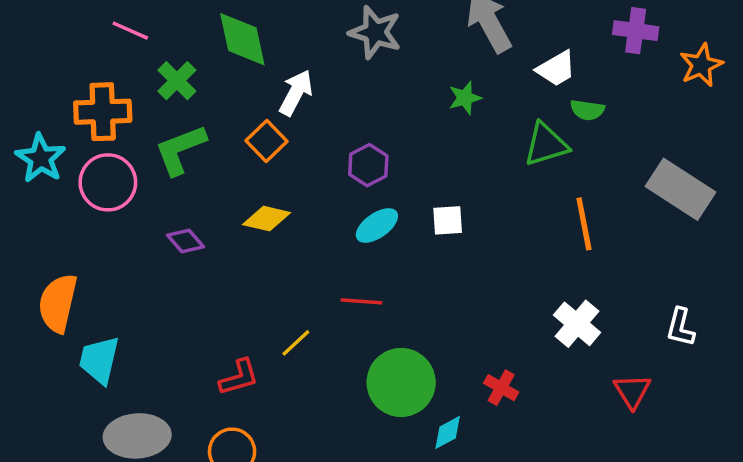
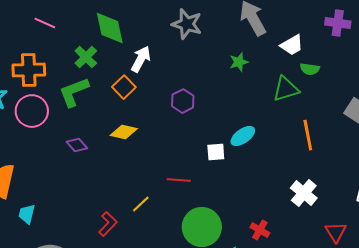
green cross: (177, 81) -> (86, 57), moved
white square: (448, 220) -> (216, 152), moved
cyan ellipse: (377, 225) -> (243, 136), moved
cyan trapezoid: (99, 360) -> (27, 214), size x0.7
red L-shape: (239, 377) -> (108, 224), turned -30

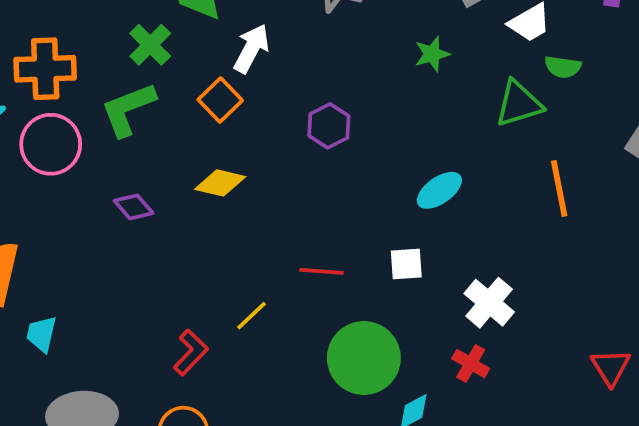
white square: (216, 152) -> (406, 264), moved
white cross: (304, 193) -> (489, 303), moved

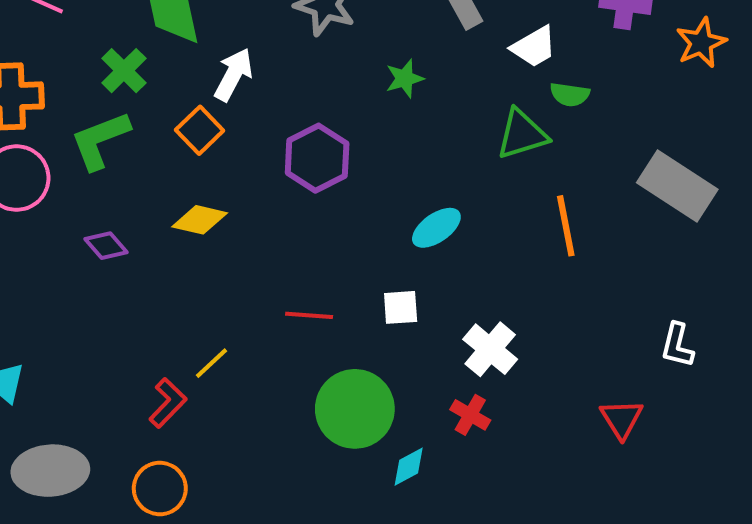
green star: (432, 54) -> (405, 79), moved
purple hexagon: (329, 126) -> (317, 158), size x1.4
yellow line: (251, 316) -> (212, 363), moved

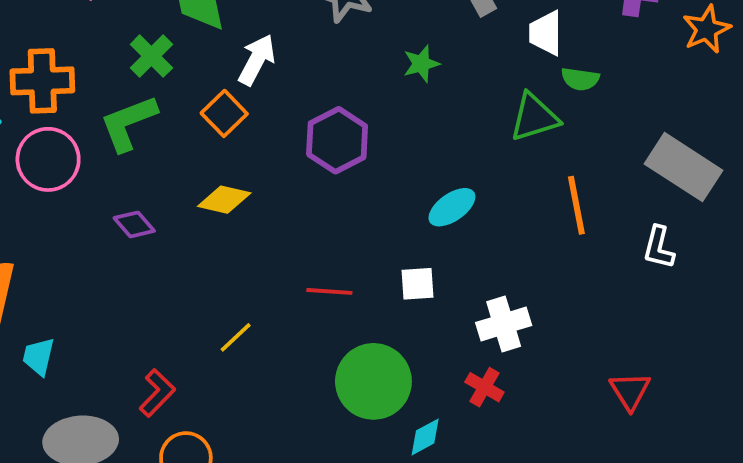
white trapezoid: (534, 47) -> (546, 33), turned 120
white L-shape: (677, 345) -> (659, 247), moved
white cross: (490, 349) -> (504, 324), turned 33
red L-shape: (168, 403) -> (157, 393), moved

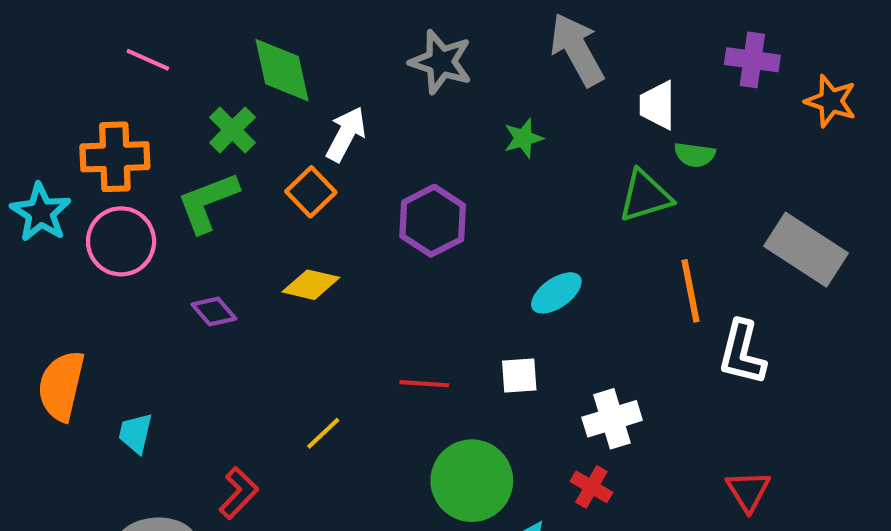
orange star: (707, 29) -> (831, 101), turned -30
white L-shape: (659, 247) -> (742, 353), moved, size x1.4
cyan trapezoid: (39, 357) -> (136, 433), moved

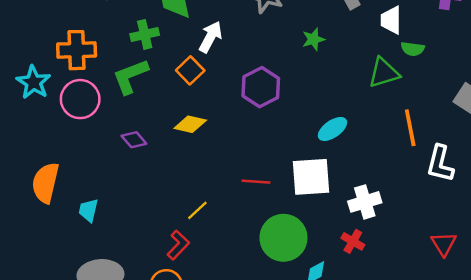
green cross: (232, 130) -> (145, 34), turned 32
white square: (519, 375) -> (311, 177), size x1.8
red L-shape: (239, 493) -> (178, 245), moved

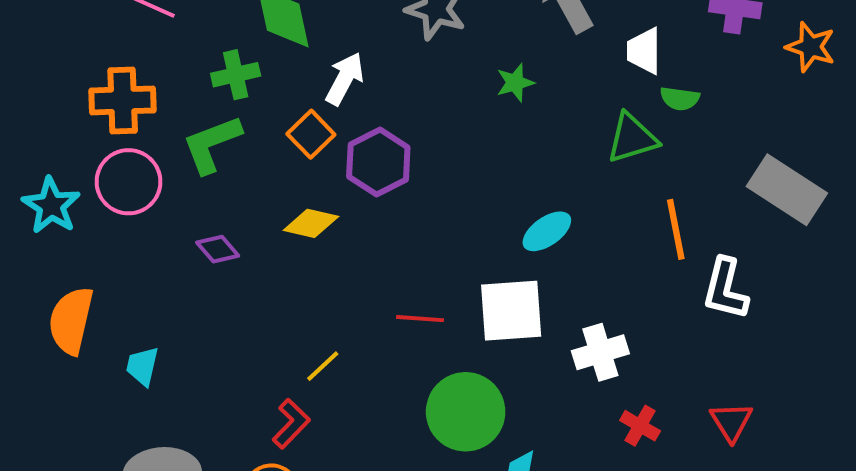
cyan star: (33, 82) -> (51, 206), moved
purple hexagon: (261, 87) -> (378, 162), moved
red cross: (353, 241) -> (640, 426), moved

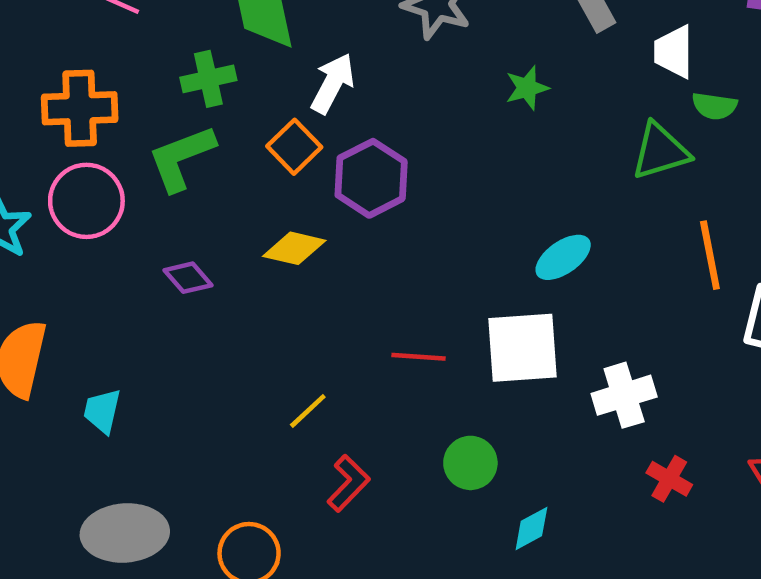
green circle: (466, 412) -> (470, 463), size x0.6
red L-shape: (291, 424) -> (348, 483), moved

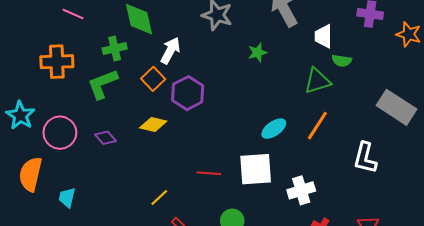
pink circle: (86, 201) -> (60, 133), moved
orange line: (710, 255) -> (317, 126), moved, turned 44

